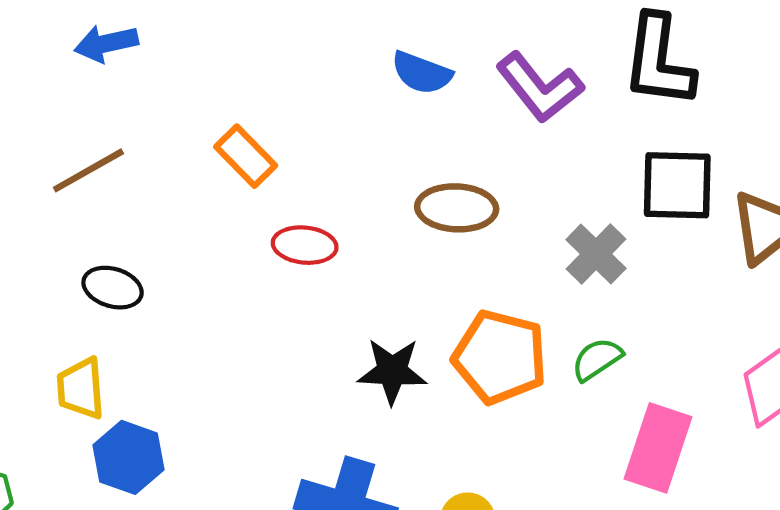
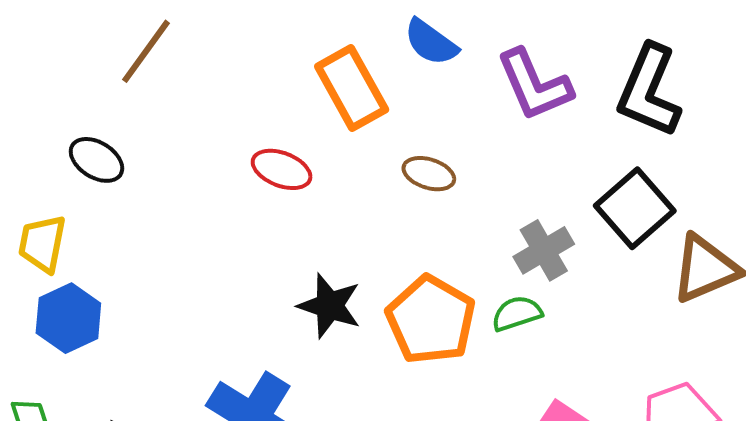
orange rectangle: (246, 156) -> (352, 88), moved, size x1.4
brown line: (88, 170) -> (146, 51), moved, turned -40
black square: (677, 185) -> (635, 208), turned 32
brown ellipse: (457, 208) -> (429, 174), size x0.7
green semicircle: (597, 359) -> (517, 313), moved

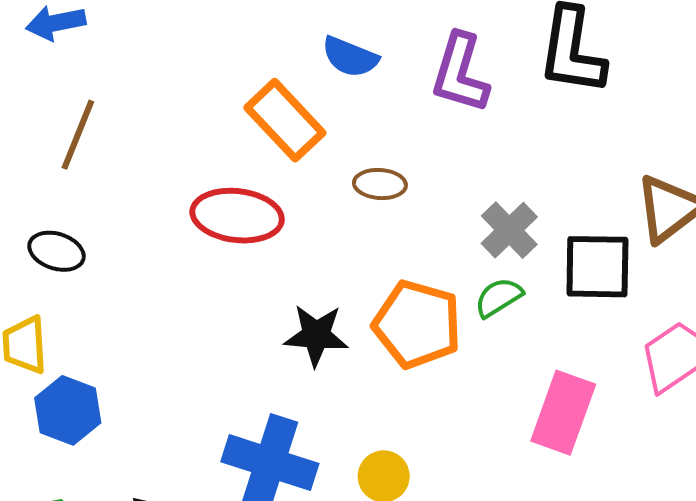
purple L-shape: (534, 85) -> (460, 73), turned 54
red ellipse: (282, 169) -> (237, 216), size x1.5
black square: (635, 208) -> (597, 267), moved, turned -34

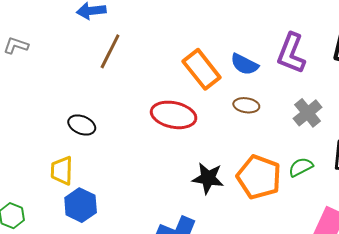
blue semicircle: (350, 57) -> (244, 64), moved
brown line: (78, 135) -> (110, 51), moved
gray cross: (509, 230) -> (308, 113), moved

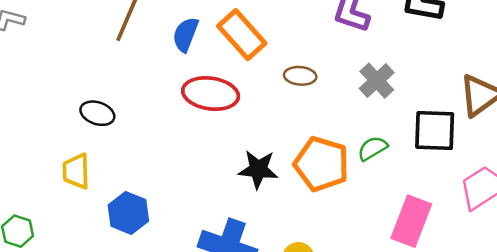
blue semicircle: (244, 64) -> (185, 34), moved, turned 88
blue hexagon: (81, 205) -> (128, 213), moved

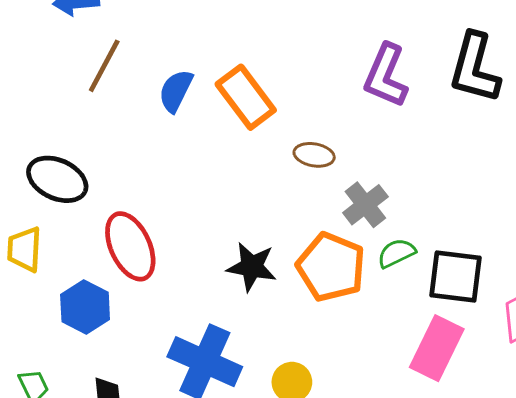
gray cross: (377, 81) -> (365, 205), moved
red ellipse: (211, 94) -> (130, 246), moved, turned 52
black ellipse: (97, 113) -> (57, 179), size x1.4
black square: (435, 130) -> (456, 277), moved

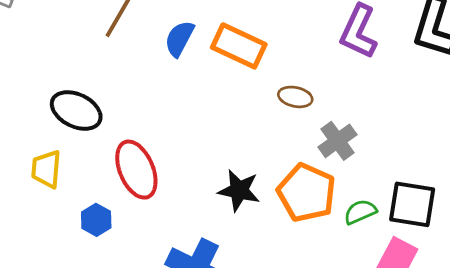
orange rectangle: (246, 97) -> (239, 46), turned -30
green semicircle: (396, 253) -> (360, 212), moved
blue hexagon: (85, 307) -> (96, 220), size x0.7

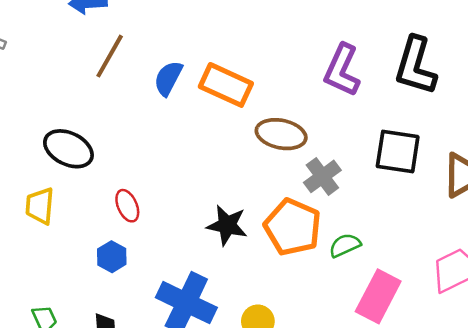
brown ellipse: (295, 97) -> (281, 134), size x1.5
red ellipse: (136, 170) -> (127, 206), size x0.6
black square: (412, 204) -> (398, 152), moved
blue hexagon: (96, 220) -> (112, 257), moved

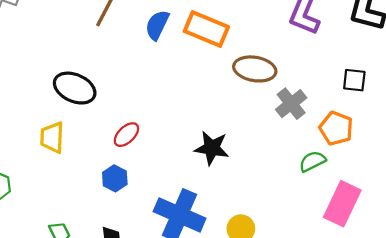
black square: (398, 152) -> (354, 80), size x0.6
red ellipse: (127, 206) -> (126, 135), turned 72
orange pentagon: (293, 227) -> (336, 128), moved, size x0.7

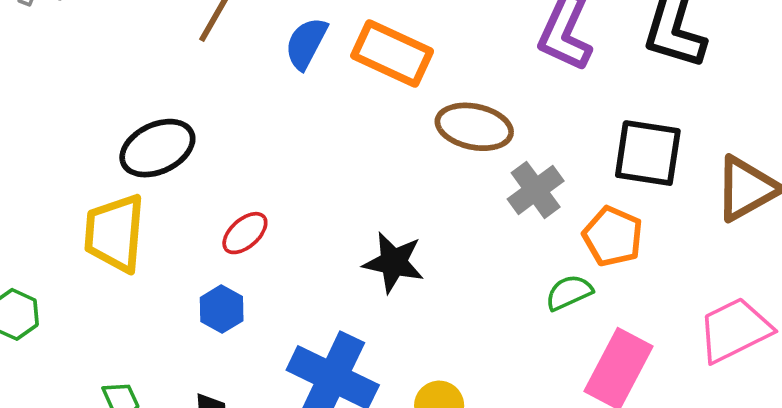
black square: (354, 80) -> (648, 153), size x1.6
black ellipse: (75, 88) -> (157, 148), turned -51
yellow trapezoid: (52, 137) -> (115, 233), size x1.4

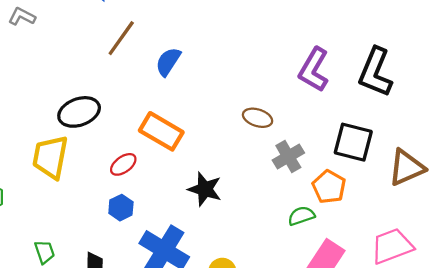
orange rectangle: (392, 53) -> (161, 131), moved
brown ellipse: (474, 127) -> (258, 118), size x0.7
blue hexagon: (222, 309) -> (121, 208), moved

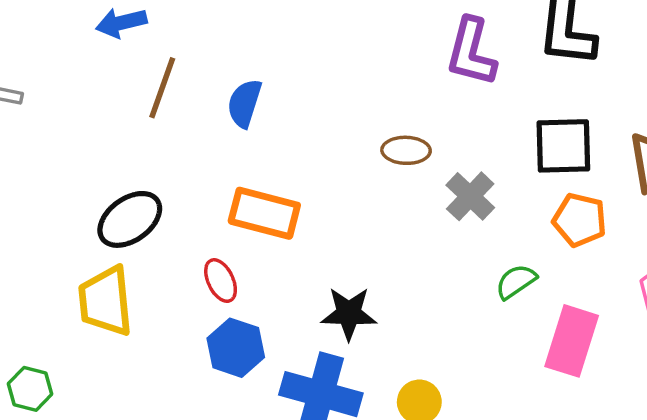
red ellipse: (123, 164) -> (221, 281), turned -64
orange pentagon: (329, 187) -> (580, 220), moved
black star: (205, 189) -> (349, 313), moved
blue hexagon: (121, 208) -> (236, 348), size x1.4

